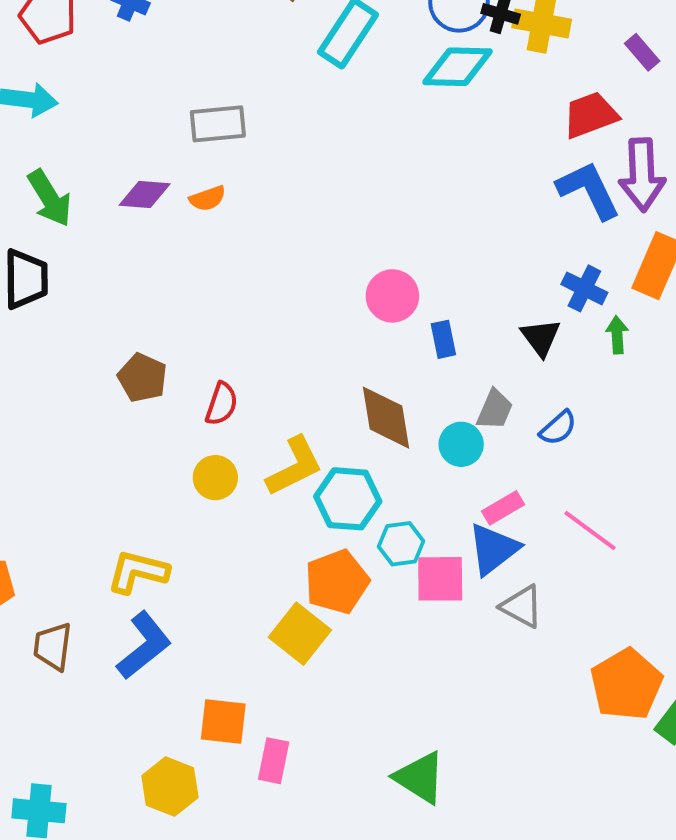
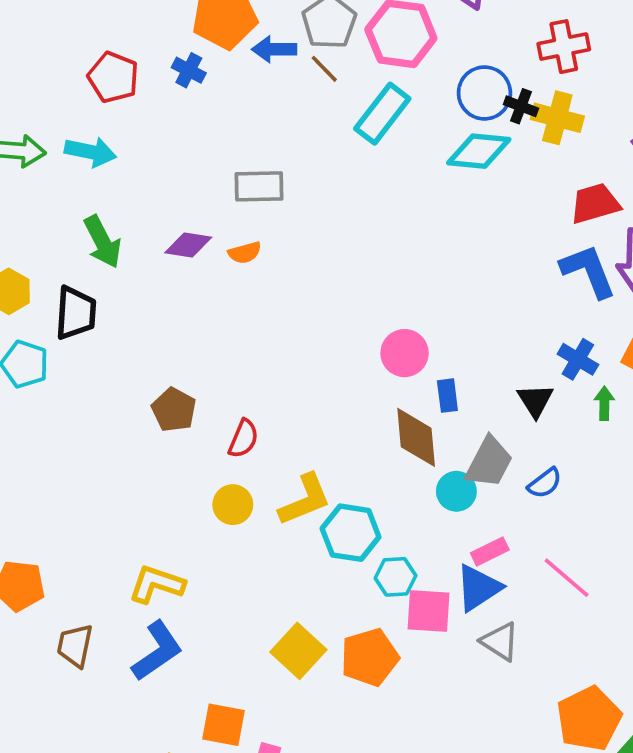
gray trapezoid: (495, 410) -> (489, 462), size x1.4
brown diamond: (386, 418) -> (416, 437), moved
orange pentagon: (337, 582) -> (370, 657), moved

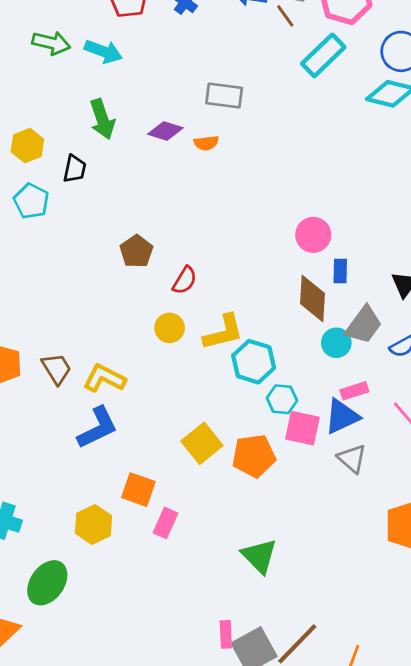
black trapezoid: (76, 313) -> (75, 169), size x0.7
brown trapezoid: (75, 646) -> (57, 369), moved, turned 128

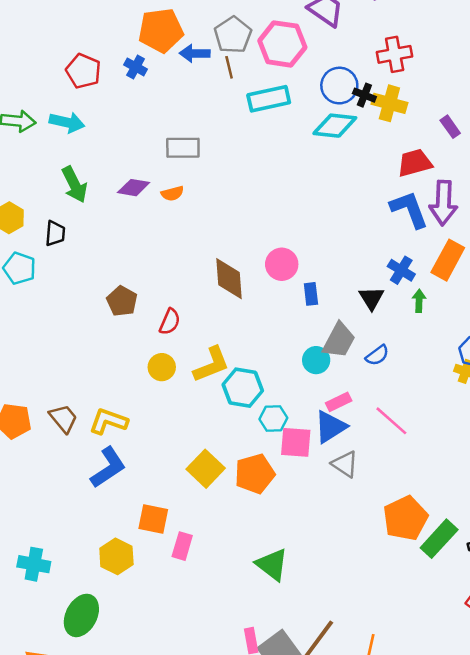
brown line: (285, 16) -> (229, 67), turned 30
cyan rectangle: (323, 55) -> (269, 99), turned 39
brown diamond: (312, 299) -> (229, 279), moved

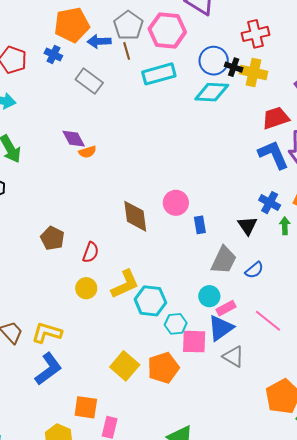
gray rectangle: (183, 148) -> (89, 81), moved, turned 40
purple diamond: (134, 188) -> (74, 139), moved, turned 55
cyan circle: (316, 360) -> (209, 296), moved

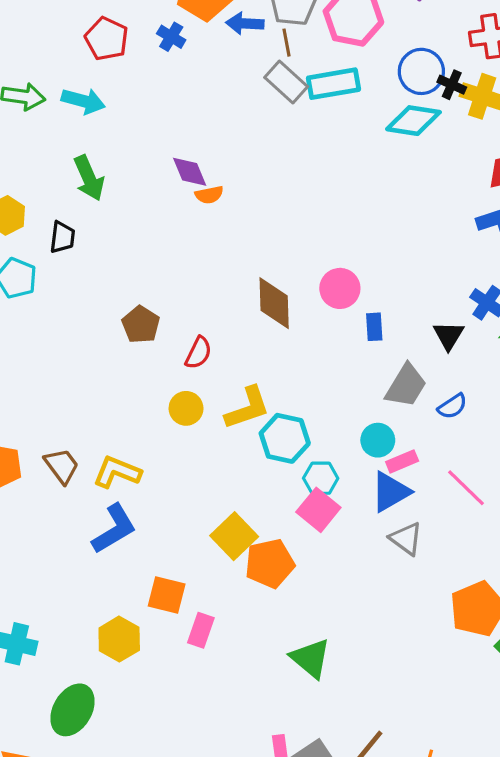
gray rectangle: (89, 81) -> (286, 82), moved
pink square: (194, 342) -> (318, 510), moved, turned 32
orange pentagon: (163, 368) -> (270, 563), moved

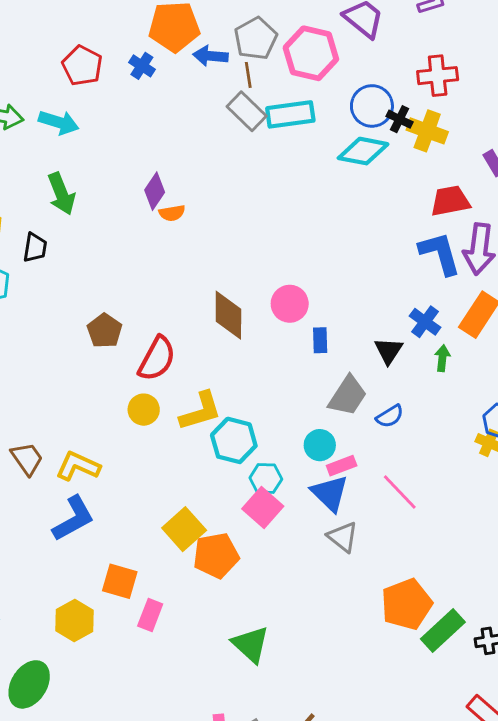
purple diamond: (190, 172) -> (155, 191), turned 54
red semicircle: (198, 353) -> (157, 359), size x1.5
blue triangle: (390, 492) -> (330, 493), turned -48

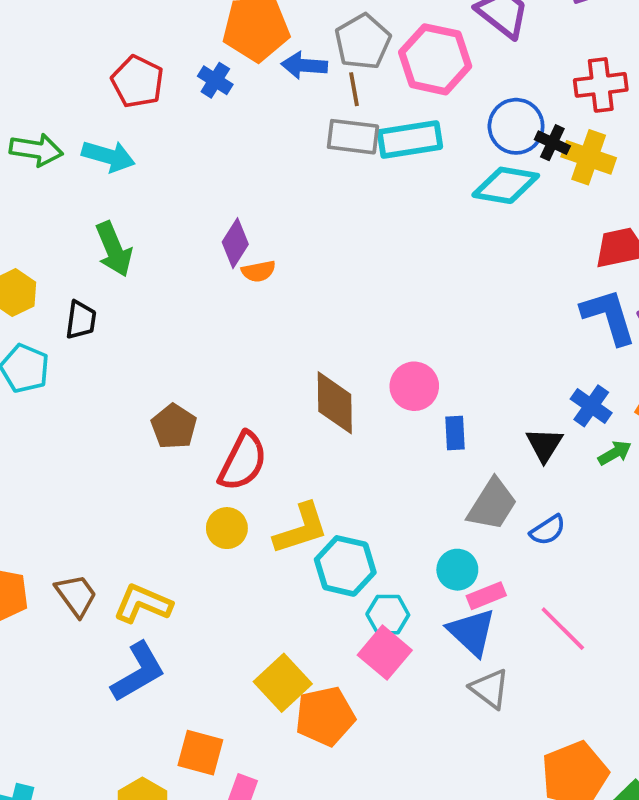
gray rectangle: (247, 111) -> (353, 137), turned -36
green arrow: (442, 358) -> (615, 453), turned 55

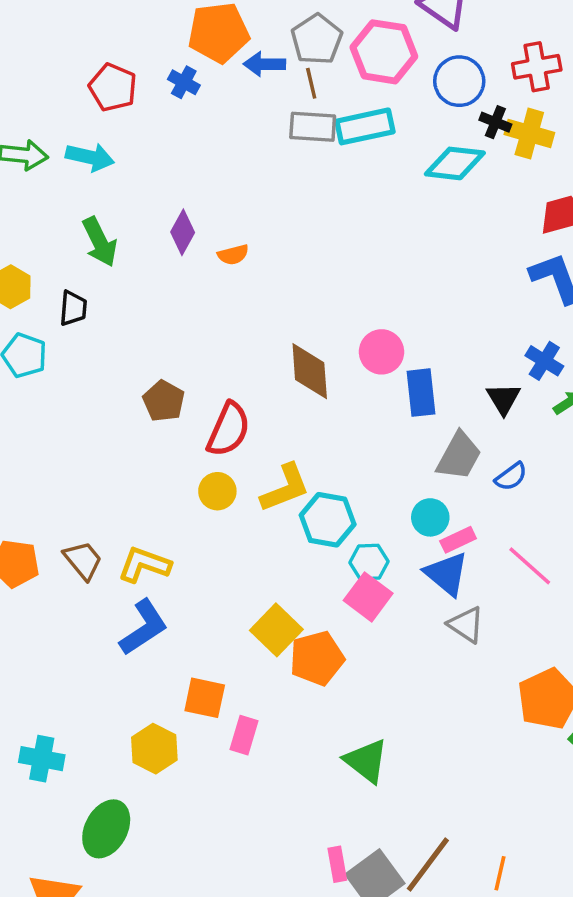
blue circle: (516, 126) -> (459, 81), moved
purple diamond: (235, 243) -> (183, 232), moved
blue rectangle: (455, 433) -> (421, 393), size x1.5

